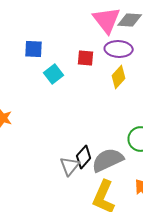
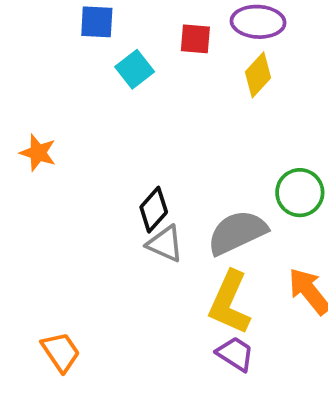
black diamond: (84, 157) -> (154, 210), moved
gray triangle: (70, 166) -> (165, 244), turned -45

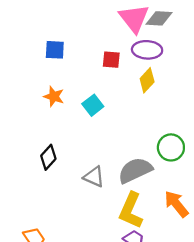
cyan square: (135, 69) -> (93, 105), moved
orange star: (38, 153) -> (54, 96), moved
black diamond: (154, 210) -> (48, 157), moved

